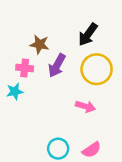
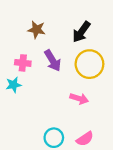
brown star: (40, 44) -> (37, 30), moved
purple arrow: (57, 65) -> (53, 61), turned -60

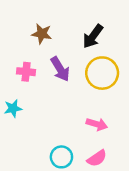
cyan star: (14, 85) -> (13, 108), moved
pink arrow: (79, 99) -> (97, 124), moved

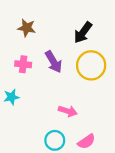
brown star: (42, 34) -> (27, 28), moved
pink arrow: (97, 124) -> (68, 111), moved

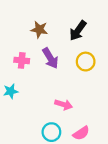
brown star: (27, 28) -> (39, 30), moved
yellow circle: (91, 65) -> (86, 62), size x0.7

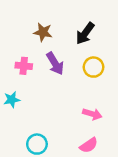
pink arrow: (64, 105) -> (92, 114), moved
cyan circle: (51, 132) -> (37, 144), moved

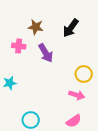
pink cross: (24, 66) -> (19, 46), moved
yellow circle: (94, 67) -> (84, 74), moved

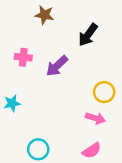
brown star: (36, 27) -> (44, 15), moved
purple arrow: (46, 53) -> (57, 66), turned 78

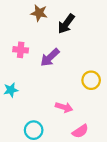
black arrow: (88, 35) -> (66, 24), moved
pink arrow: (95, 118) -> (64, 107), moved

